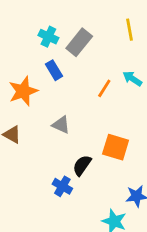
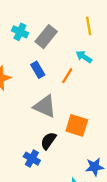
blue rectangle: (54, 70) -> (38, 70), moved
cyan arrow: (132, 79) -> (84, 57), moved
gray triangle: (61, 125) -> (45, 106), moved, size x1.5

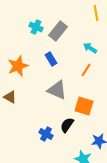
yellow line: (89, 26) -> (96, 13), moved
orange line: (67, 76) -> (86, 70), moved
black semicircle: (48, 141) -> (67, 125), moved

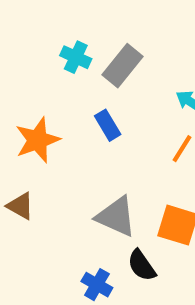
gray triangle: (57, 90) -> (116, 217), moved
black semicircle: (67, 125) -> (142, 265), turned -70

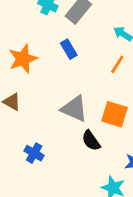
blue cross: (97, 285) -> (34, 153), moved

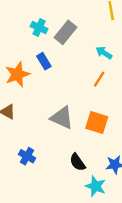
blue rectangle: (69, 49) -> (44, 61), moved
black semicircle: (91, 141) -> (77, 162), moved

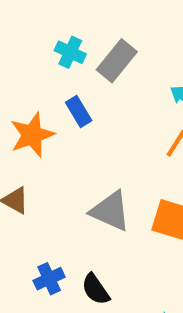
blue cross: (27, 156) -> (49, 279), turned 35
black semicircle: (77, 162) -> (96, 289), moved

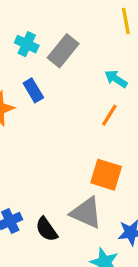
gray triangle: (110, 211) -> (86, 213), moved

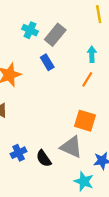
cyan arrow: (116, 79) -> (92, 54), turned 56
blue rectangle: (33, 90) -> (47, 62), moved

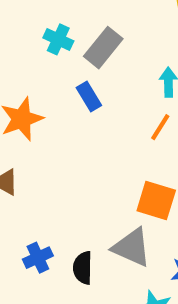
black semicircle: (44, 158) -> (83, 268), turned 36

